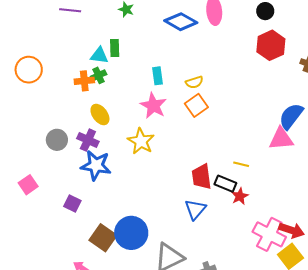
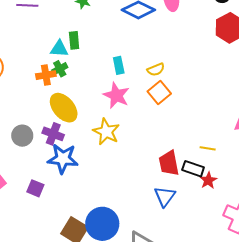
yellow ellipse: (100, 115) -> (64, 108), size x1.4
purple square: (72, 203) -> (35, 188), moved

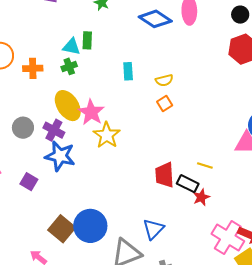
orange cross: (46, 75) -> (33, 68), moved
orange square: (159, 92) -> (165, 104), size x0.7
pink star: (116, 95) -> (91, 112), moved
blue triangle: (165, 196) -> (153, 229), moved

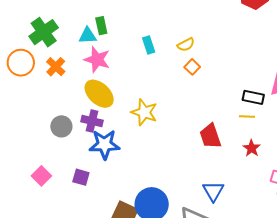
green cross: (69, 66) -> (44, 32), moved, size x1.8
orange cross: (33, 68) -> (56, 67), turned -30
pink star: (91, 112) -> (97, 60), moved
black rectangle: (188, 184) -> (253, 97), moved

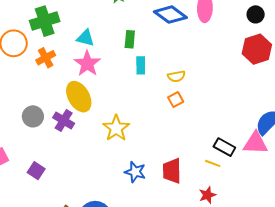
green rectangle: (101, 26) -> (130, 39), moved
blue star: (104, 144) -> (135, 172), moved, size x0.7

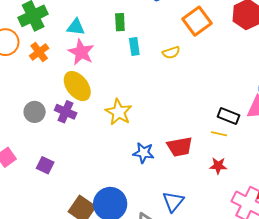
orange square: (176, 100) -> (197, 21), moved, size x1.8
red trapezoid: (172, 171) -> (180, 147), turned -92
red star: (207, 195) -> (218, 166), turned 30

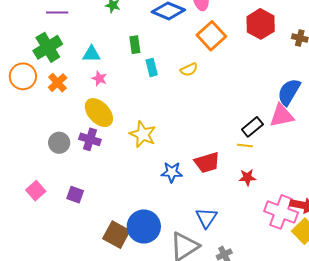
pink star: (81, 52) -> (99, 78), size x0.6
black rectangle: (228, 116) -> (252, 127), turned -55

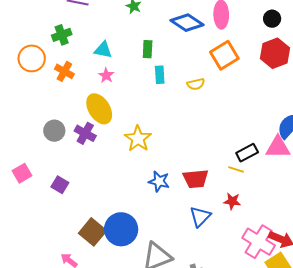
green cross: (48, 47) -> (62, 35), size x0.7
orange cross: (58, 83) -> (64, 71), turned -30
blue triangle: (206, 218) -> (200, 217), moved

